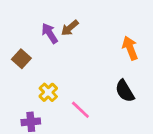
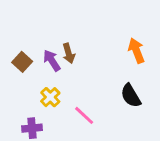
brown arrow: (70, 28) -> (69, 53), moved, turned -66
purple arrow: (50, 33) -> (52, 60), moved

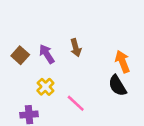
orange arrow: (136, 51) -> (122, 62), moved
brown arrow: (69, 53) -> (76, 48), moved

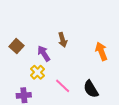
purple arrow: (47, 54) -> (44, 53), moved
black semicircle: (117, 86) -> (91, 89), moved

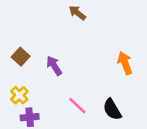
brown arrow: (63, 40) -> (77, 13), moved, turned 144
yellow cross: (37, 72) -> (19, 95), moved

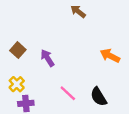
brown arrow: (77, 13) -> (78, 11), moved
orange arrow: (125, 63) -> (110, 56), turned -42

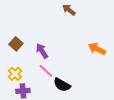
pink line: (68, 93) -> (46, 71), moved
black semicircle: (99, 97) -> (62, 85), moved, turned -30

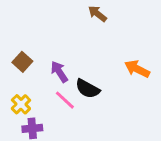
black semicircle: (62, 85) -> (88, 89), moved

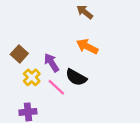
orange arrow: (137, 69) -> (87, 47), moved
yellow cross: (21, 104) -> (32, 77), moved

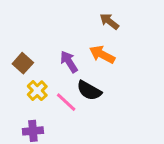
brown arrow: (85, 12) -> (109, 21), moved
purple arrow: (51, 63) -> (69, 62), moved

